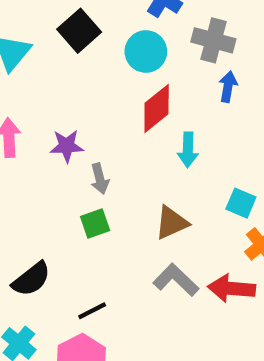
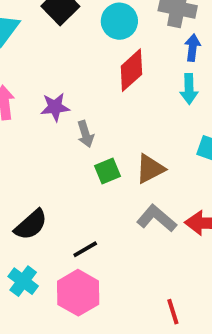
cyan arrow: (188, 150) -> (189, 89), moved
green square: (95, 224) -> (108, 171), moved

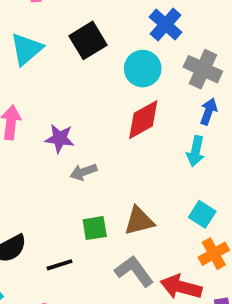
gray arrow: (85, 134) -> (83, 172), turned 75
green square: (108, 171) -> (95, 228), moved
black line: (85, 249) -> (60, 265), moved

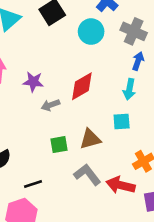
red diamond: (143, 120) -> (82, 86), moved
cyan square: (202, 214) -> (122, 121), moved, turned -36
black line: (60, 265) -> (33, 184), moved

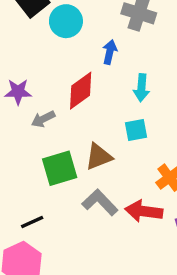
cyan circle: (91, 32) -> (66, 21), moved
blue arrow: (138, 61) -> (110, 52), moved
green square: (59, 145) -> (60, 168), size x1.5

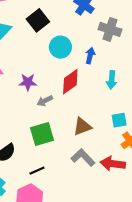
cyan circle: (66, 21) -> (60, 47), moved
cyan square: (136, 130) -> (119, 120), moved
green square: (60, 168) -> (42, 134), moved

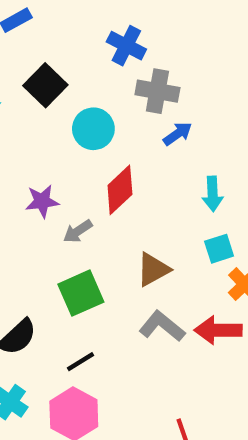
gray cross: (110, 29) -> (157, 91), moved
blue arrow: (90, 56) -> (178, 134), moved, turned 49
cyan arrow: (112, 80) -> (213, 194), moved

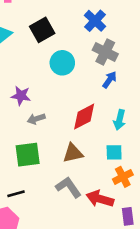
blue arrow: (178, 134) -> (110, 80), turned -36
red diamond: (120, 190) -> (84, 117), moved

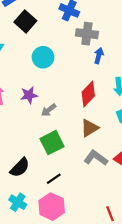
black square: (42, 30) -> (25, 21), moved
cyan circle: (62, 63) -> (43, 57), moved

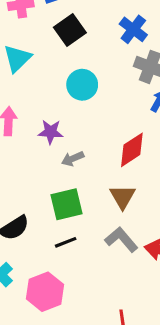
brown triangle: (90, 128) -> (123, 197), turned -42
black line: (54, 179) -> (66, 242), moved

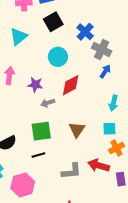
blue cross: (133, 29) -> (85, 32), moved
red diamond: (132, 150) -> (71, 85), moved
gray L-shape: (121, 240) -> (71, 171), moved, turned 120

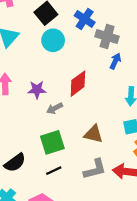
cyan circle: (58, 57) -> (53, 40), moved
brown triangle: (77, 130) -> (93, 134), turned -42
gray L-shape: (71, 171) -> (95, 169), moved

